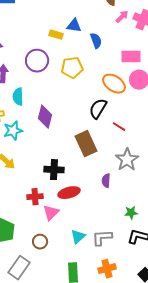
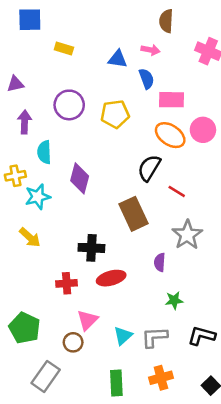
pink arrow: (122, 17) -> (150, 50), moved, turned 56
yellow rectangle: (56, 35) -> (64, 49), moved
pink rectangle: (131, 57) -> (171, 100), moved
pink triangle: (51, 213) -> (88, 320), moved
green star: (131, 213) -> (174, 300), moved

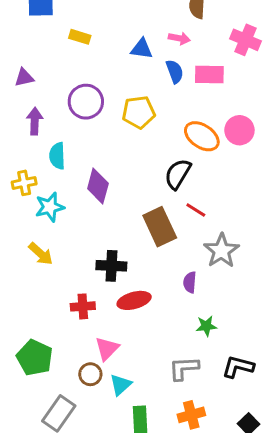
pink rectangle: (171, 100) -> (209, 74), moved
red line: (177, 191) -> (196, 210), moved
cyan triangle: (123, 336) -> (120, 385), moved

